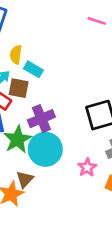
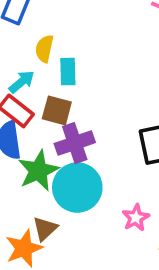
cyan rectangle: (33, 69) -> (68, 72), turned 54
brown square: (19, 88) -> (57, 110), moved

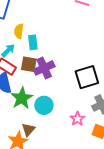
purple cross: (75, 143) -> (44, 68), moved
cyan circle: (77, 188) -> (44, 105), size x0.7

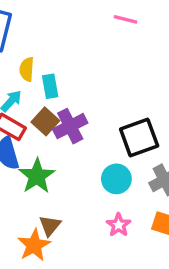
brown square: (29, 64) -> (45, 121), turned 35
cyan circle: (44, 105) -> (116, 179), moved
pink star: (77, 119) -> (119, 225), moved

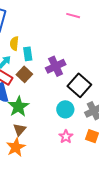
purple cross: (70, 126) -> (56, 66), moved
black square: (139, 137) -> (79, 85), turned -30
brown triangle: (50, 226) -> (20, 130), moved

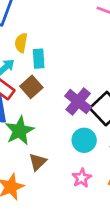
purple cross: (56, 66) -> (78, 101), moved, turned -30
brown triangle: (20, 130) -> (38, 162), moved

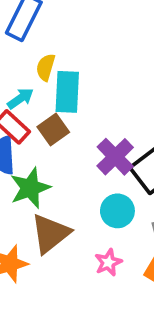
cyan rectangle: (39, 59) -> (67, 92), size x1.5
brown triangle: (38, 162) -> (50, 234), size x1.6

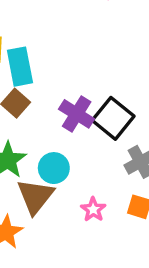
cyan circle: (117, 211) -> (54, 168), moved

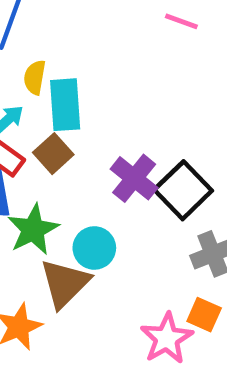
pink star: (93, 209) -> (167, 338), moved, size x1.5

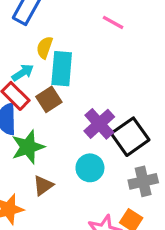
pink line: (181, 21) -> (113, 22), moved
cyan circle: (94, 248) -> (90, 168), moved
brown triangle: (65, 283) -> (43, 186), size x0.6

